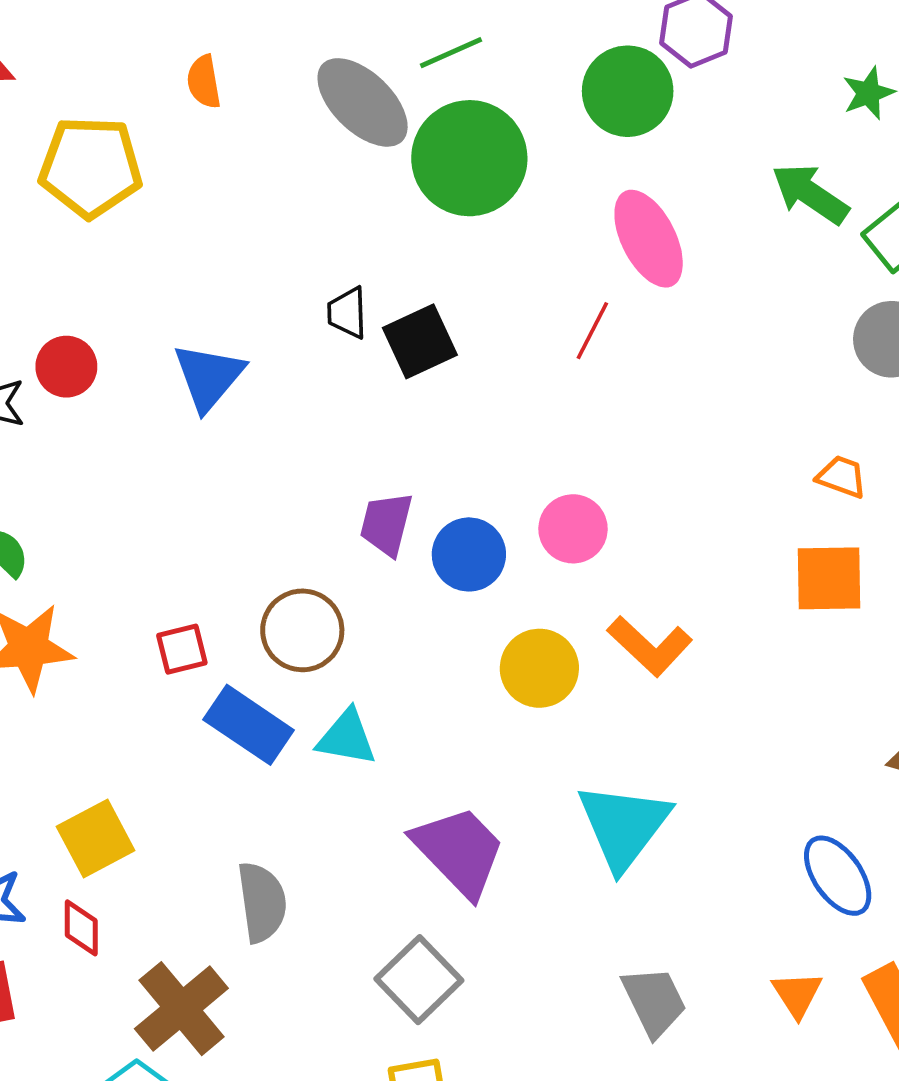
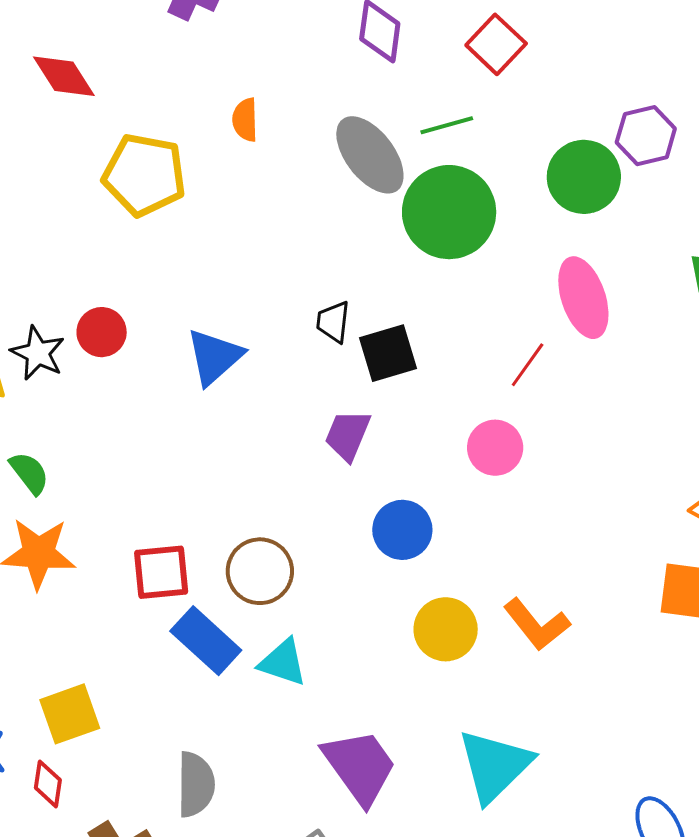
purple trapezoid: (386, 524) -> (348, 435), moved
pink circle: (573, 529) -> (495, 448), moved
red square: (182, 649) -> (161, 572), size x1.4

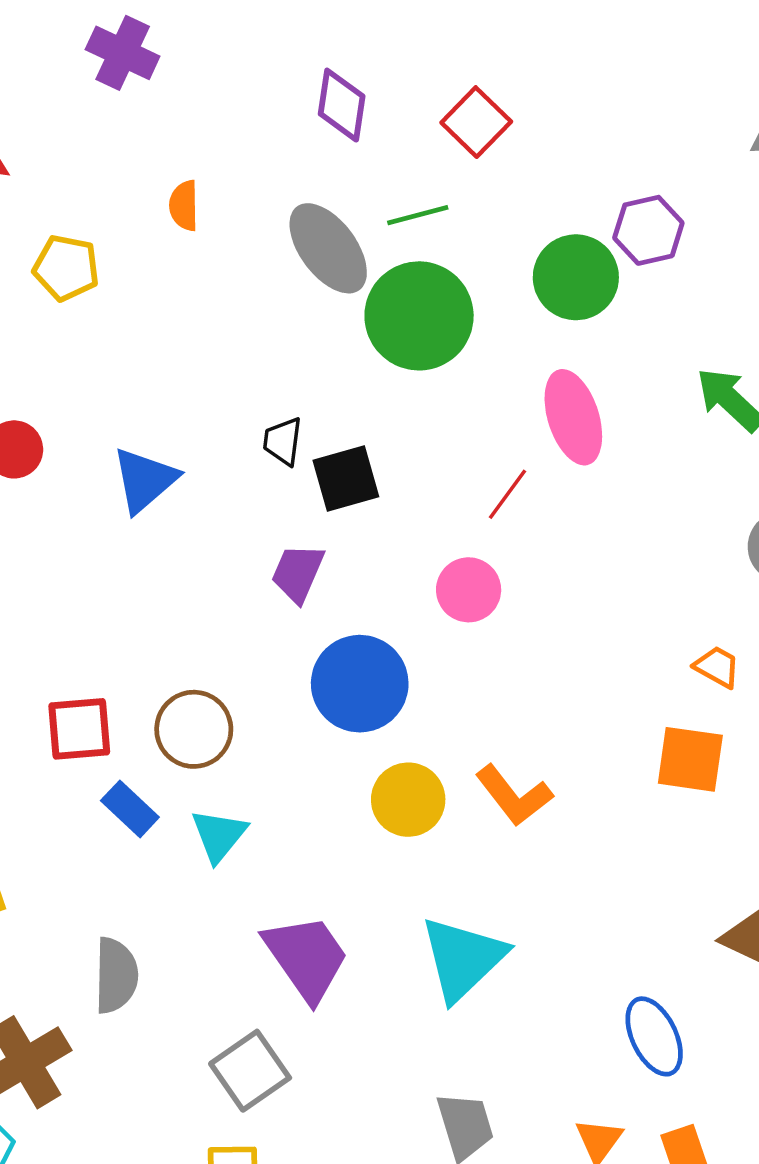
yellow pentagon: (144, 175) -> (66, 268), size x0.7
blue circle: (402, 530) -> (360, 684), size x1.4
blue rectangle: (206, 641) -> (130, 809), size x0.7
cyan triangle: (283, 662) -> (219, 835), turned 50

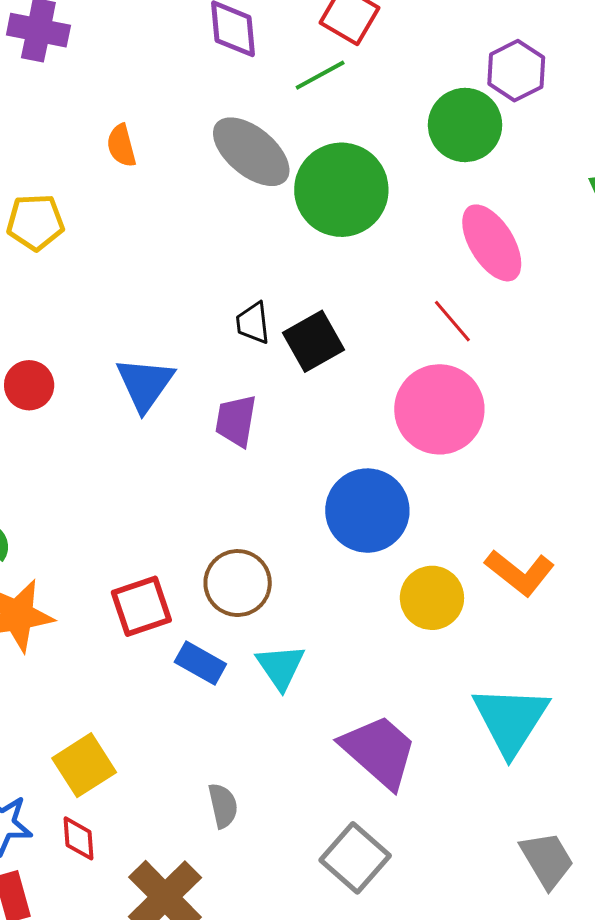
green line: (418, 215) -> (320, 75), moved
red line: (508, 494) -> (452, 321), turned -63
purple trapezoid: (298, 573) -> (236, 421), moved
pink circle: (469, 590) -> (439, 409), size x1.6
gray semicircle: (116, 975) -> (223, 806), size x0.7

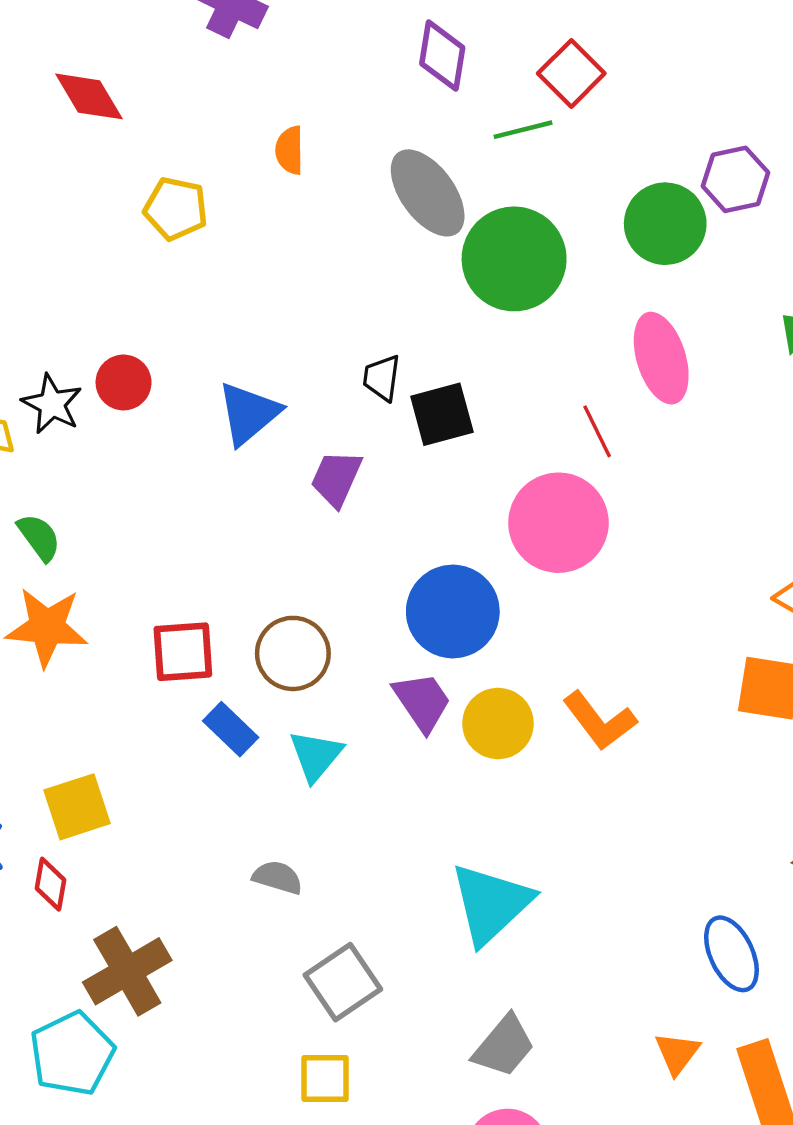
cyan triangle: (511, 720) -> (491, 904), moved
purple trapezoid: (379, 751) -> (422, 702), moved, size x0.7
gray semicircle: (223, 806) -> (278, 877), moved, turned -75
gray trapezoid: (547, 860) -> (504, 1046), moved, turned 56

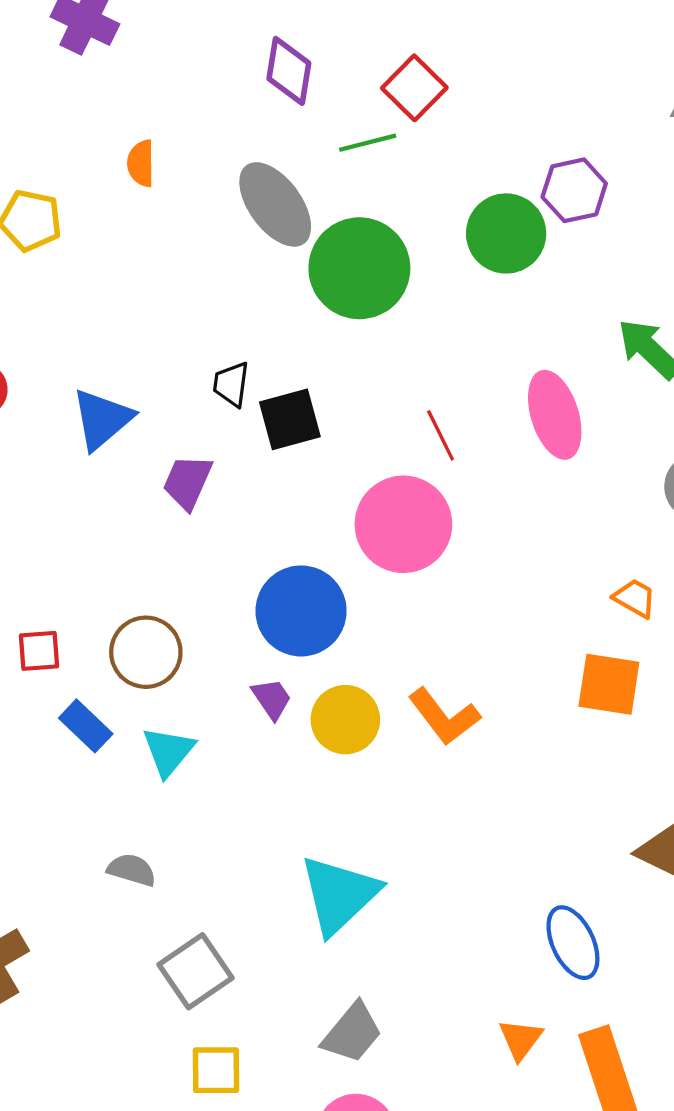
pink ellipse: (661, 358) -> (555, 415), moved
red square: (183, 652) -> (39, 651), size x0.7
purple trapezoid: (422, 702) -> (272, 699), size x0.7
yellow square: (325, 1079) -> (216, 1070), moved

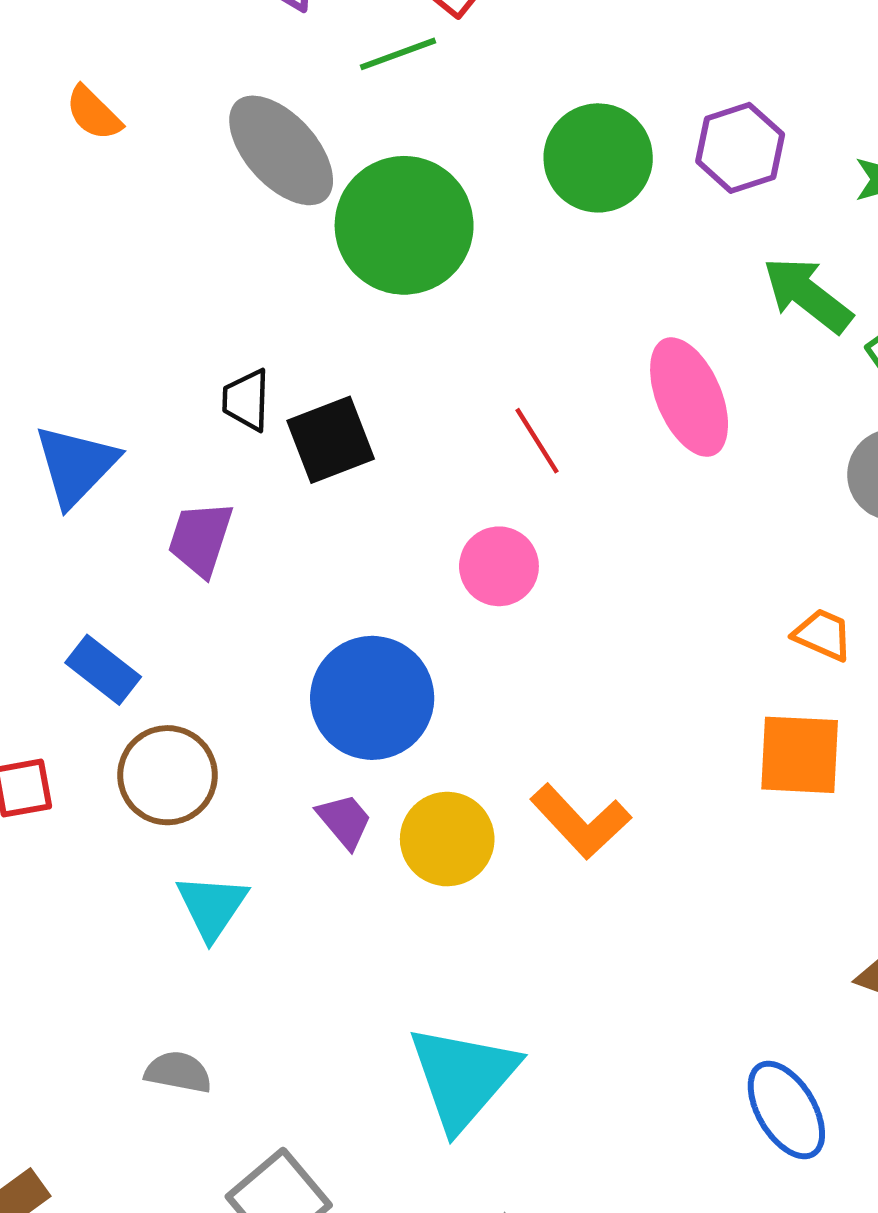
orange semicircle: (141, 163) -> (93, 113), turned -39
purple hexagon: (574, 190) -> (740, 148), moved
pink circle: (403, 524) -> (499, 566), size x0.6
blue rectangle: (86, 726) -> (103, 670), moved

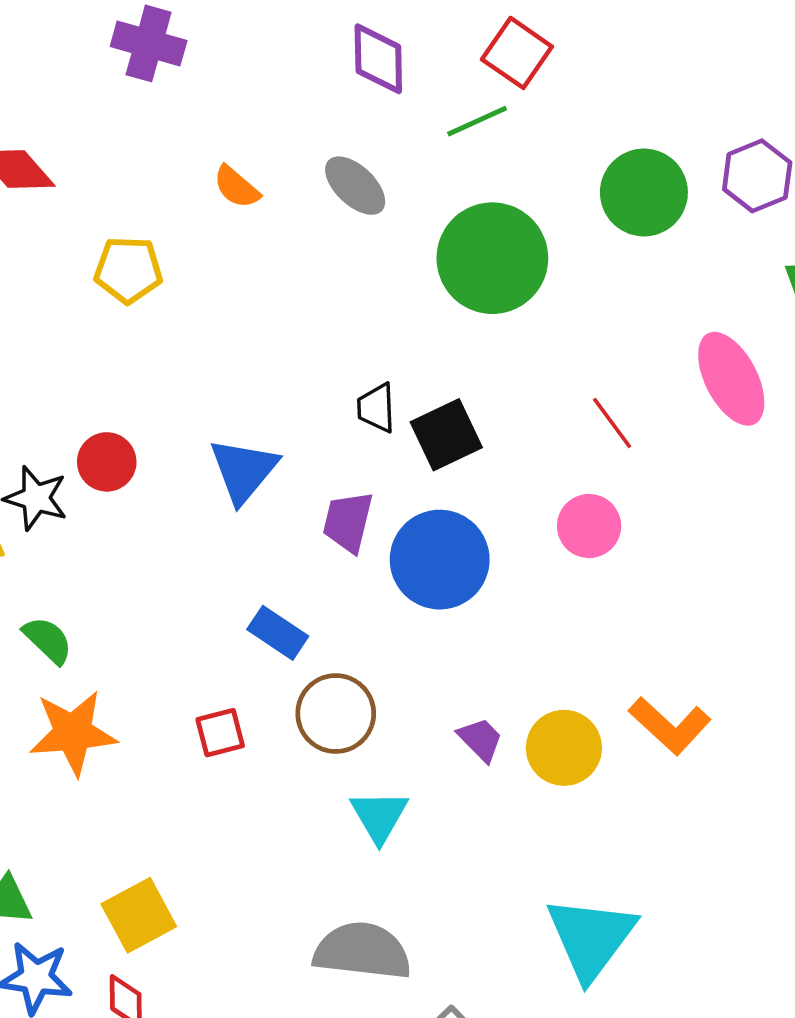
gray ellipse: (281, 150) -> (355, 186), moved, size x0.7
blue circle: (372, 698) -> (440, 560), moved
gray semicircle: (178, 1072) -> (362, 951), size x1.8

